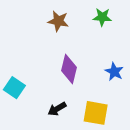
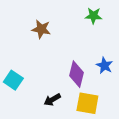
brown star: (58, 21) -> (41, 29), moved
purple diamond: (69, 69) -> (77, 74), moved

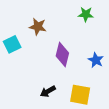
purple diamond: (77, 74) -> (62, 54), moved
cyan square: (13, 80) -> (12, 44), moved, turned 30

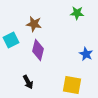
purple diamond: (62, 54) -> (38, 50), moved
black arrow: (48, 91) -> (28, 82), moved, turned -88

